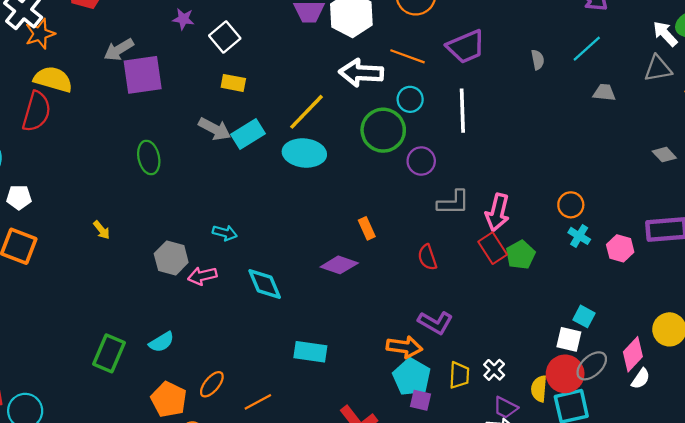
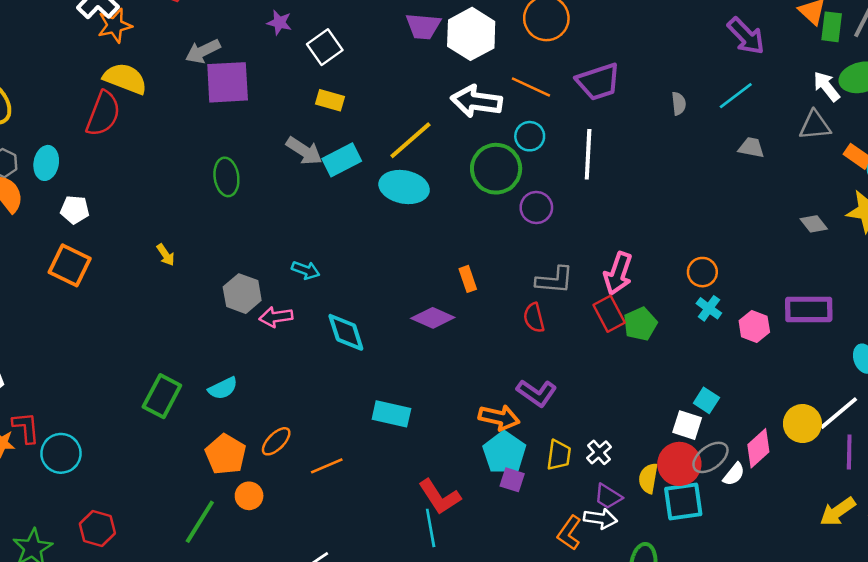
gray L-shape: (453, 203) -> (555, 280), moved
white semicircle: (641, 379) -> (734, 474), moved

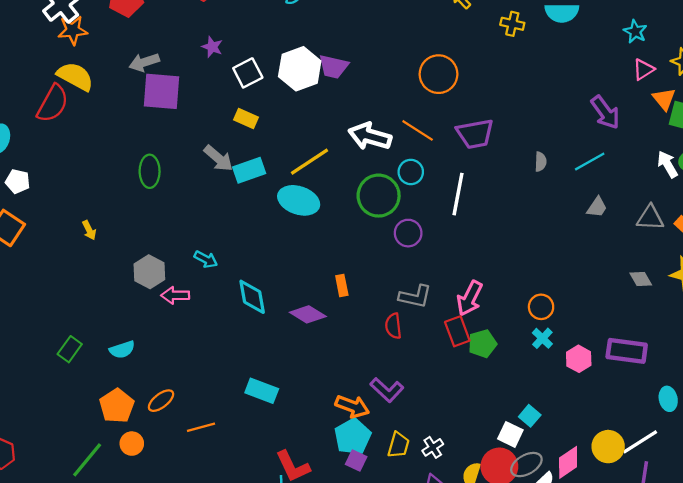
white hexagon: (471, 34) -> (300, 69), moved
gray triangle: (815, 125) -> (650, 218), moved
gray trapezoid: (751, 147) -> (597, 207), turned 105
cyan diamond: (346, 332) -> (252, 297), moved
green rectangle: (162, 396) -> (70, 349), size x0.7

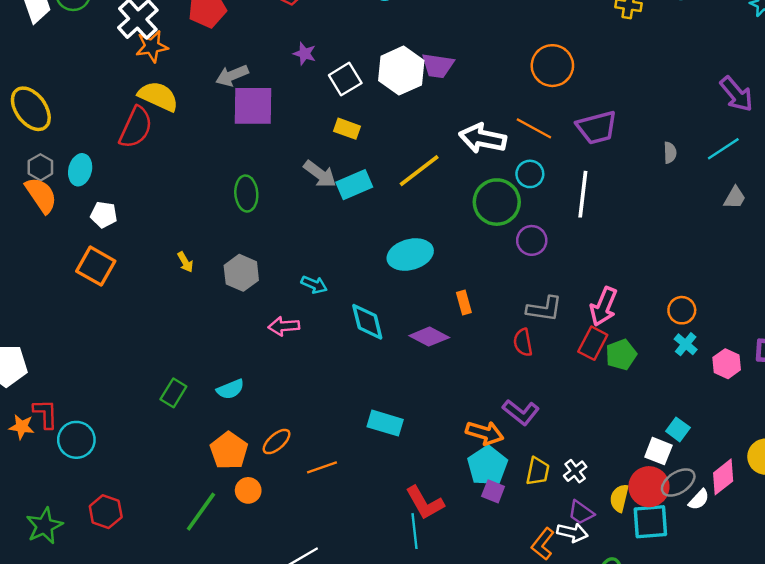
cyan ellipse: (299, 200) -> (410, 254), moved, turned -30
gray hexagon: (149, 272) -> (241, 273), moved
red rectangle: (457, 331) -> (593, 343), turned 52

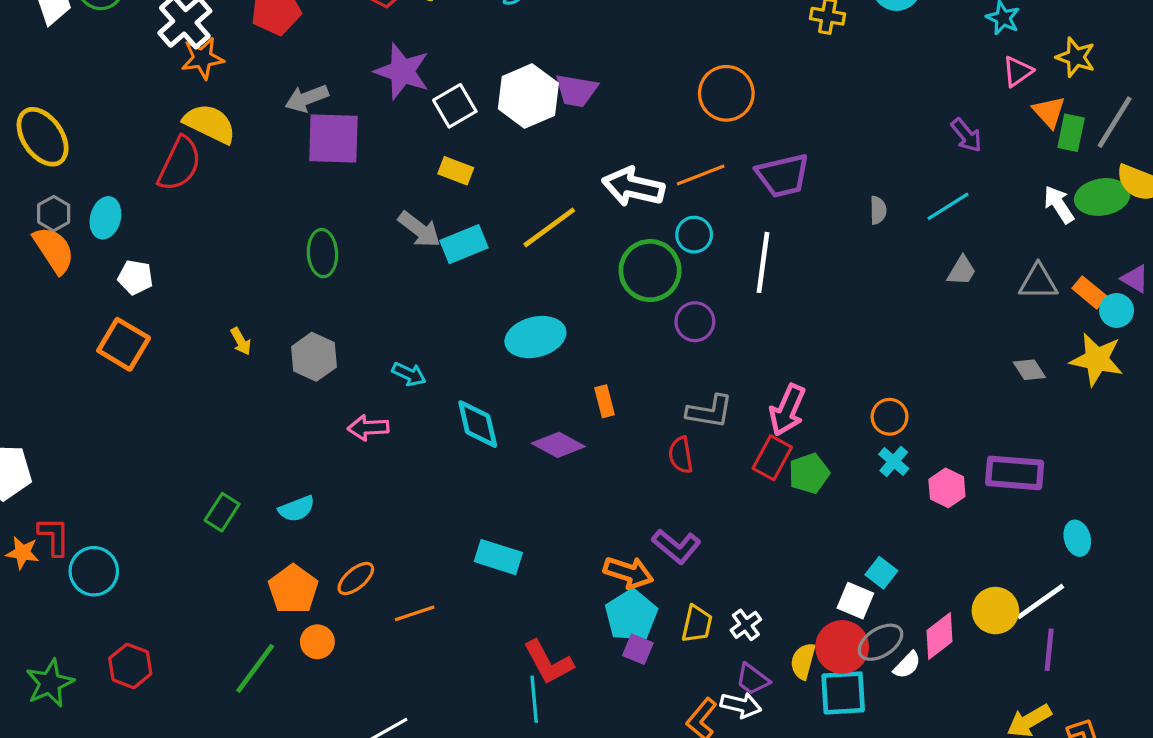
purple star: (305, 54) -> (402, 71), size x1.8
purple arrow: (736, 94) -> (966, 135), size x0.7
orange line: (534, 128) -> (701, 175), turned -51

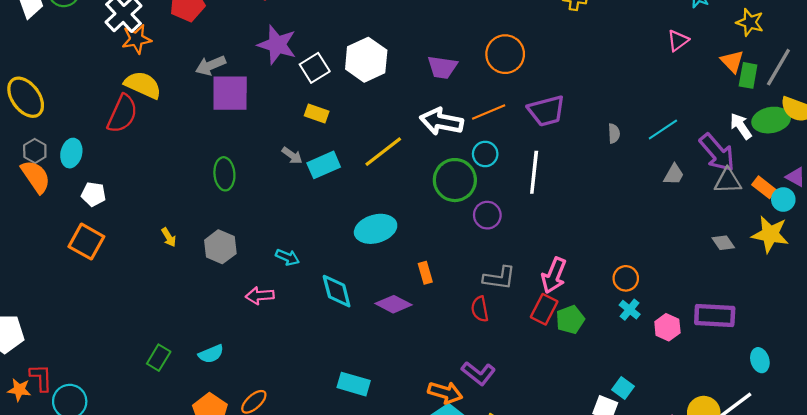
pink triangle: (1018, 71) -> (678, 40), moved
purple trapezoid: (576, 90) -> (442, 67), moved
purple arrow: (966, 135) -> (717, 153), moved, size x1.6
gray arrow: (419, 229) -> (292, 155), size x0.7

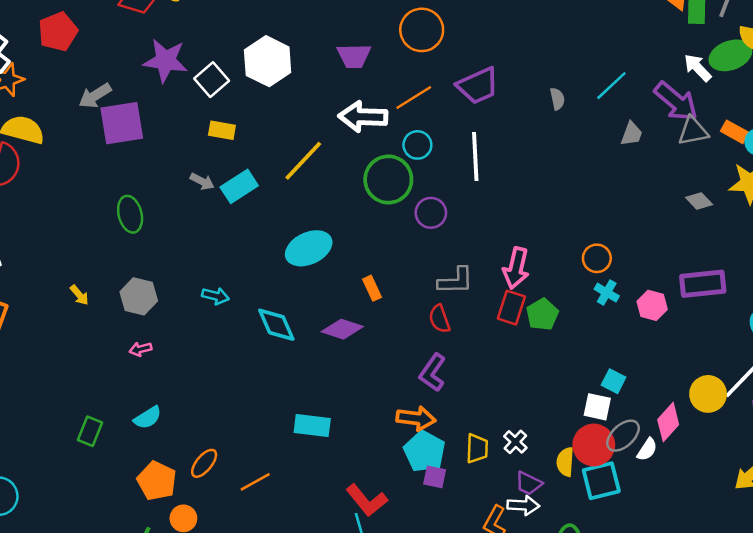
pink arrow: (260, 296) -> (140, 349), moved, size x0.7
purple L-shape: (478, 373) -> (433, 373), moved, turned 96

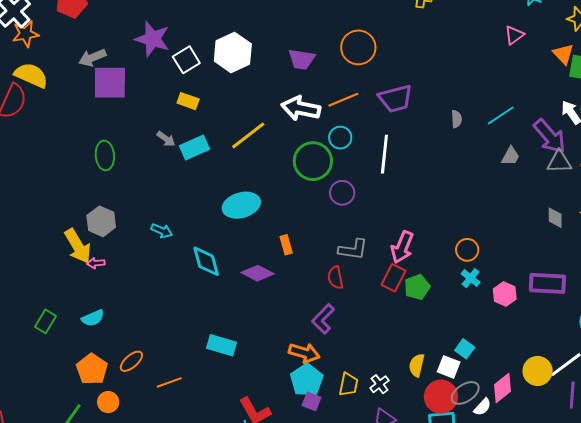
gray diamond: (699, 201) -> (555, 218), turned 35
yellow arrow: (79, 295) -> (78, 246), moved, size x2.0
yellow semicircle: (565, 462) -> (417, 365), moved

